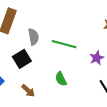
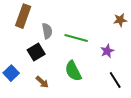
green semicircle: (61, 79) -> (73, 71), size x1.5

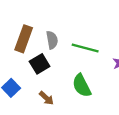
brown rectangle: (23, 16) -> (24, 39), moved

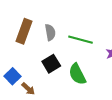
black square: (40, 64) -> (51, 64), moved
brown arrow: (46, 98) -> (28, 89), moved

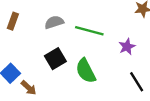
brown rectangle: (24, 31) -> (13, 21), moved, size x0.6
gray semicircle: (50, 32) -> (54, 22), turned -98

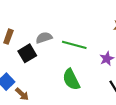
black square: (55, 59) -> (27, 53), moved

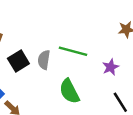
gray semicircle: (44, 38) -> (44, 60), moved, turned -63

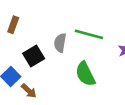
black square: (18, 61) -> (34, 56), moved

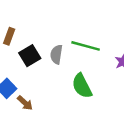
black square: (34, 56) -> (30, 56), moved

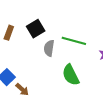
black square: (30, 56) -> (36, 29), moved

